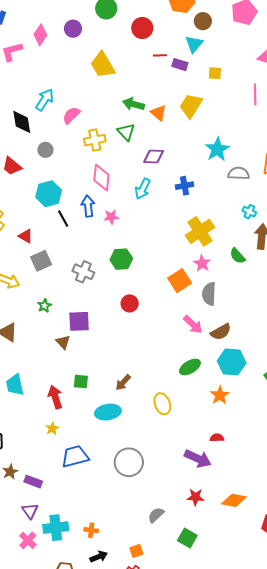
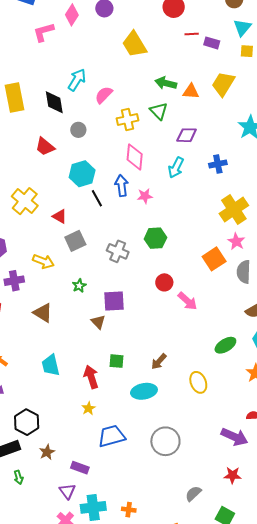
cyan triangle: (194, 44) -> (242, 28), moved
orange triangle: (158, 113) -> (191, 91), turned -36
pink arrow: (193, 325) -> (187, 301), moved
purple rectangle: (33, 482) -> (80, 468), moved

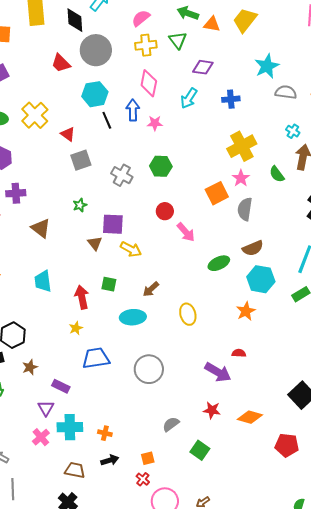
pink semicircle: (104, 95) -> (141, 18), moved
gray circle: (78, 130) -> (96, 50), size x2.0
yellow arrow: (43, 261) -> (131, 249), moved
green ellipse: (225, 345) -> (219, 263), moved

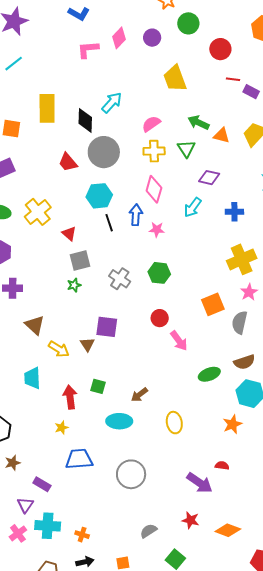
pink star: (241, 178) -> (249, 292), moved
green star: (80, 205) -> (74, 285), moved
yellow arrow: (131, 249) -> (59, 349), moved

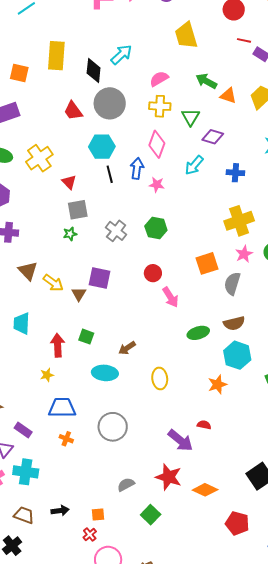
green triangle: (186, 149) -> (191, 117), moved
yellow arrow: (59, 349) -> (53, 283), moved
red star: (191, 520) -> (169, 477), size x1.5
orange cross: (82, 535) -> (66, 439), moved

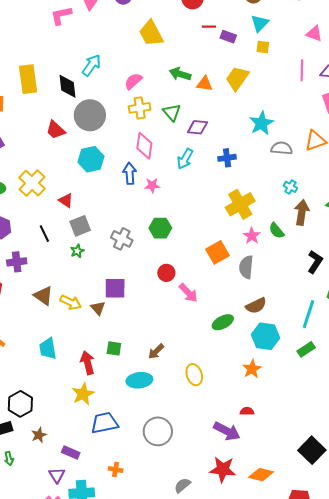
black line: (110, 174) -> (44, 234), moved
yellow star: (47, 375) -> (83, 394), size x1.6
orange cross: (66, 439) -> (116, 469), moved

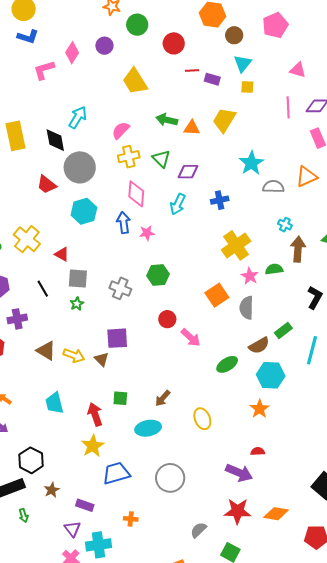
gray square: (80, 226) -> (78, 278), turned 30
green semicircle: (277, 231) -> (274, 269), turned 126
green rectangle: (306, 349) -> (283, 330), moved

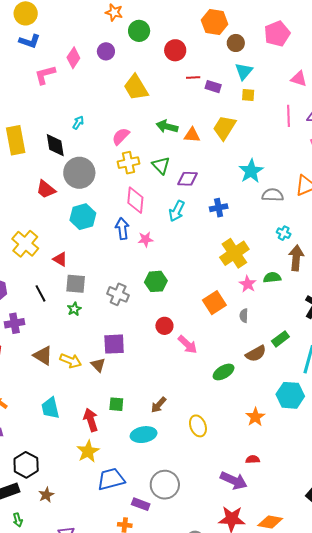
cyan arrow: (78, 117) -> (78, 123), size x0.6
gray semicircle: (247, 308) -> (244, 316), size x0.6
cyan hexagon: (271, 375) -> (290, 395), moved
purple rectangle: (85, 505) -> (141, 504), moved

